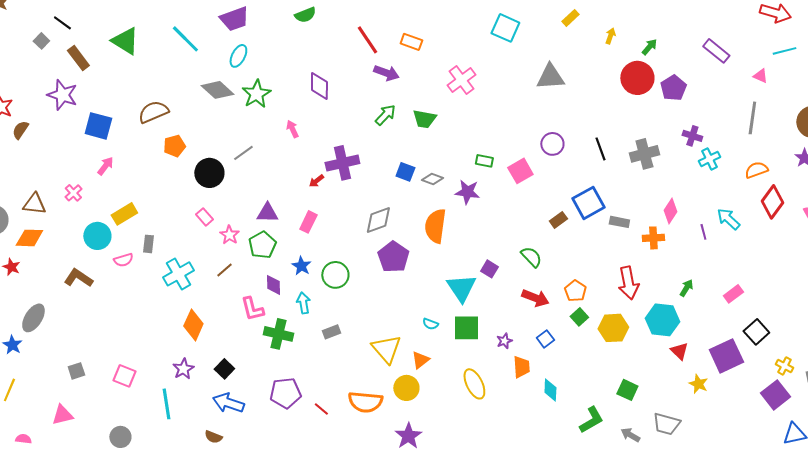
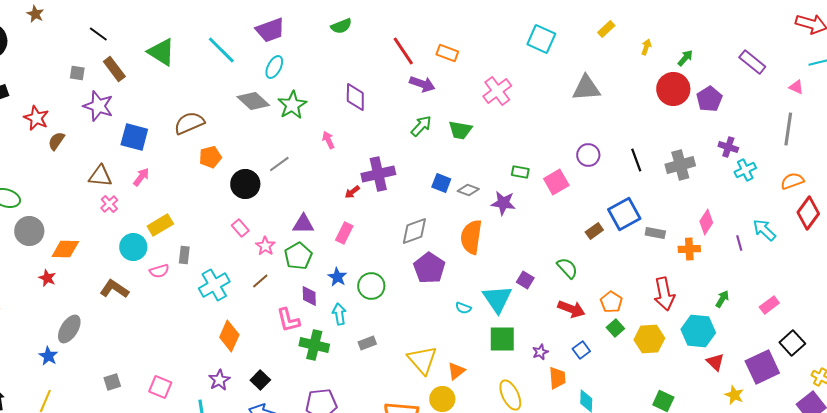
gray square: (41, 41) -> (77, 73), moved, turned -35
brown triangle: (34, 204) -> (100, 176), moved
cyan semicircle: (430, 324) -> (463, 308), moved

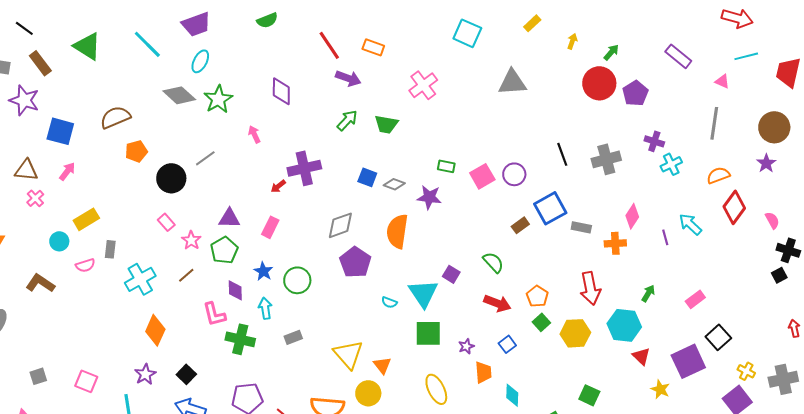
purple circle: (588, 155) -> (514, 174), moved
cyan circle: (133, 247) -> (59, 241), size x0.7
orange triangle: (456, 371) -> (382, 365), turned -30

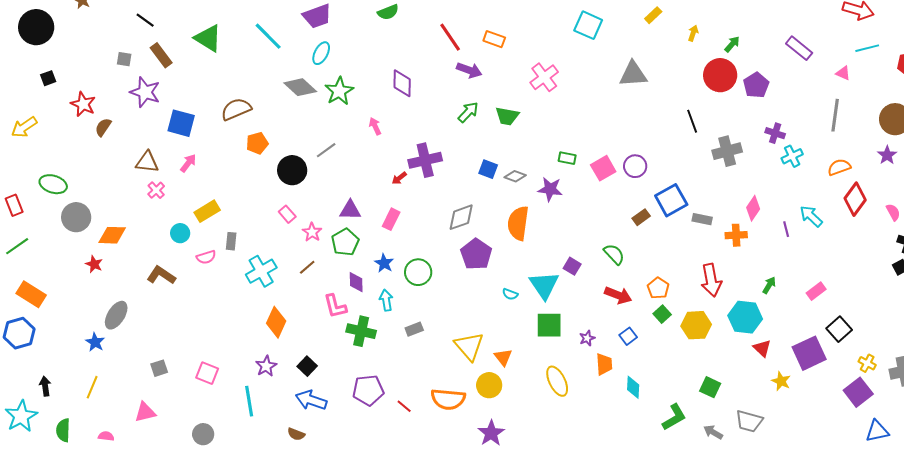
black line: (562, 154) -> (692, 121), moved

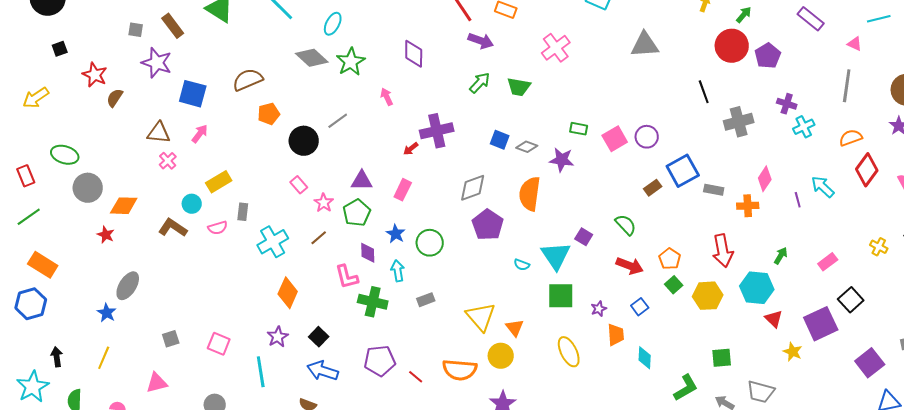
brown L-shape: (161, 275) -> (173, 228), moved
yellow cross: (867, 363) -> (879, 247), moved
green square: (710, 387) -> (722, 358), turned -30

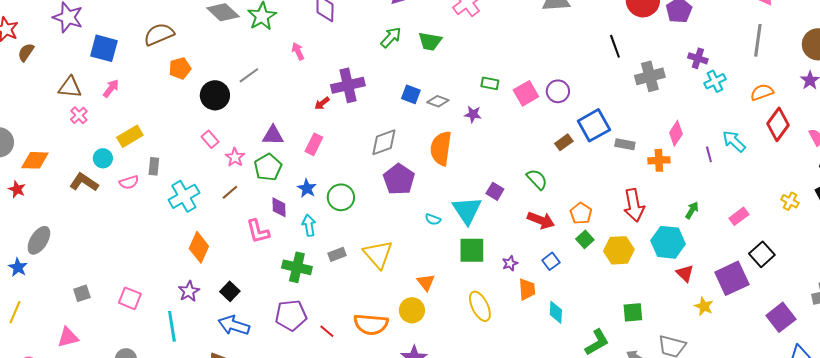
purple star: (562, 160) -> (473, 114), size x0.7
green cross: (373, 302) -> (297, 267), moved
yellow triangle: (481, 317) -> (378, 254), moved

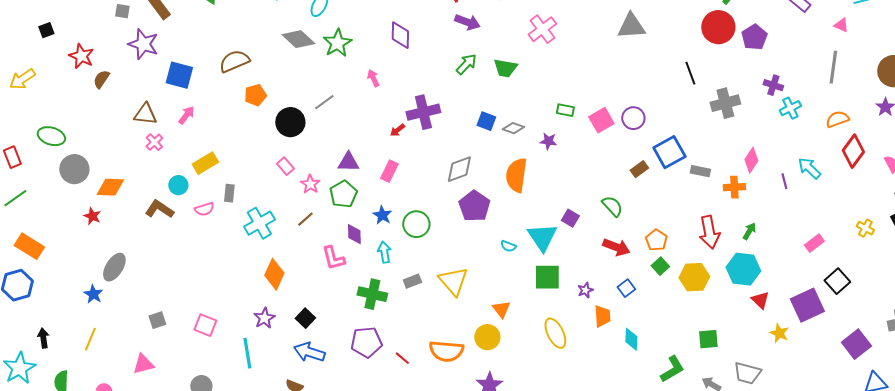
green arrow: (692, 210) -> (749, 231), moved

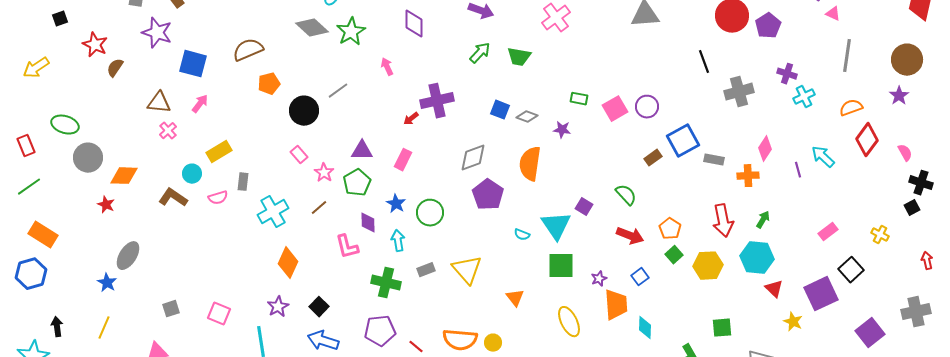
pink triangle: (841, 25) -> (833, 14), moved
yellow cross: (865, 228) -> (880, 235), moved
orange trapezoid: (602, 316) -> (616, 305), size x1.4
yellow circle: (487, 337) -> (493, 343), moved, size x0.7

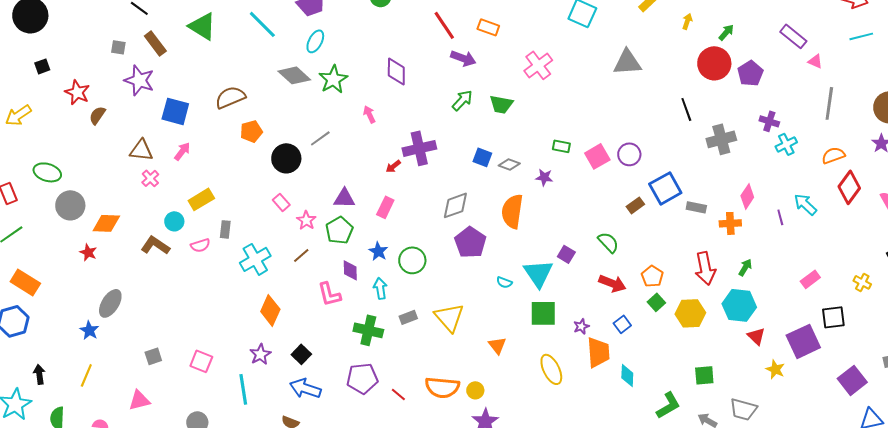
black square: (851, 270) -> (833, 317), turned 35

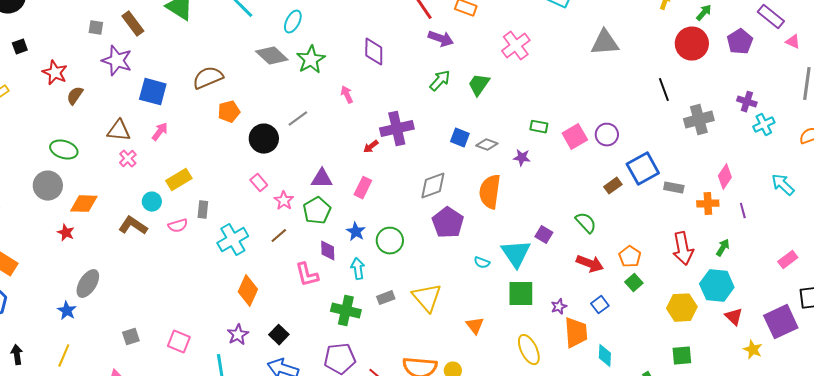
purple pentagon: (750, 73) -> (740, 42), moved
green trapezoid: (501, 104) -> (479, 85), turned 115
green ellipse: (47, 172) -> (64, 150), moved
purple line: (780, 217) -> (743, 211), moved
yellow hexagon: (690, 313) -> (682, 308), moved

